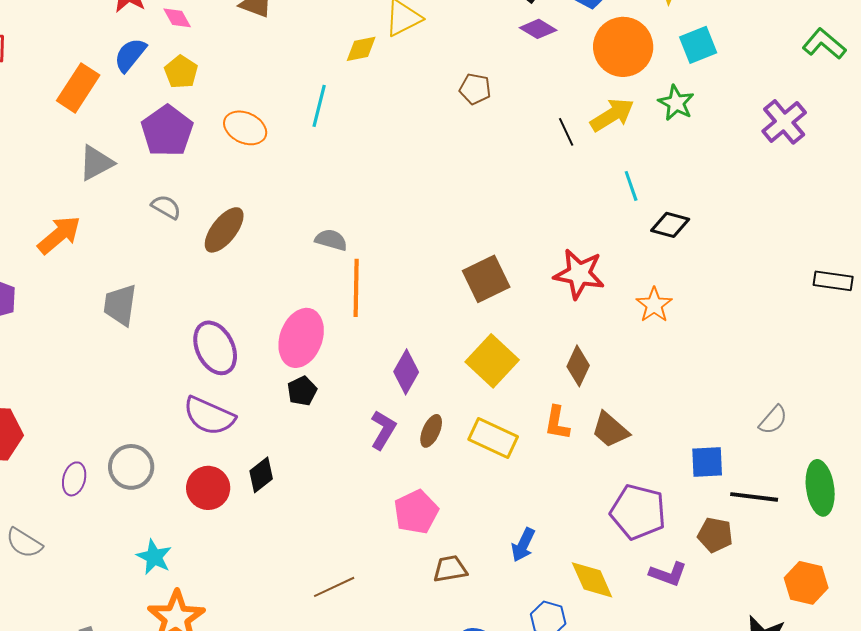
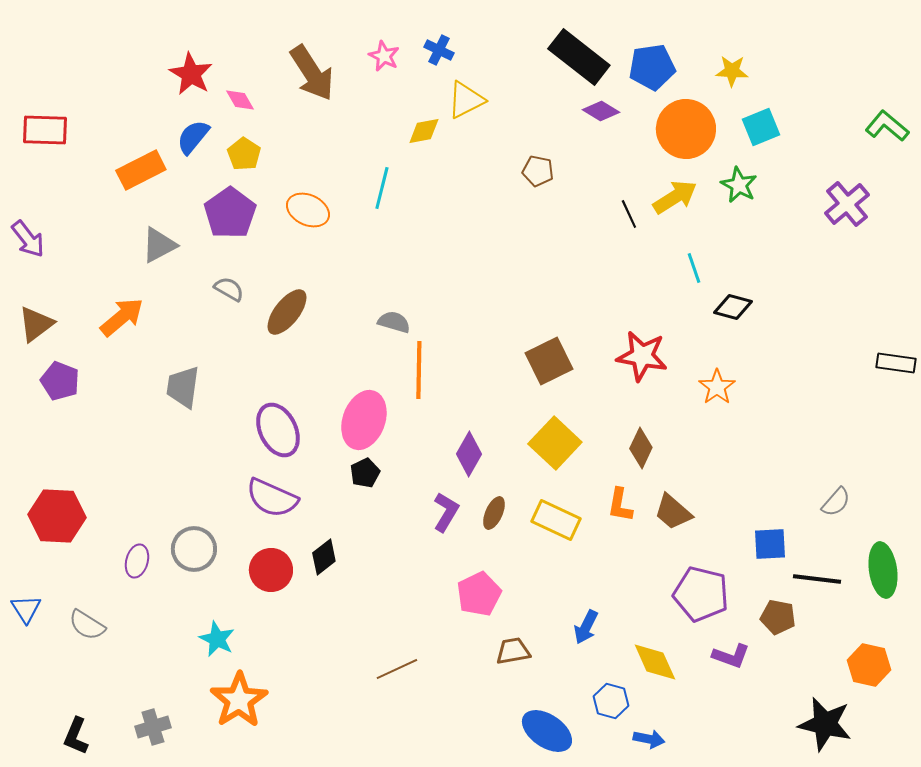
orange rectangle: (78, 88) -> (141, 170), turned 30

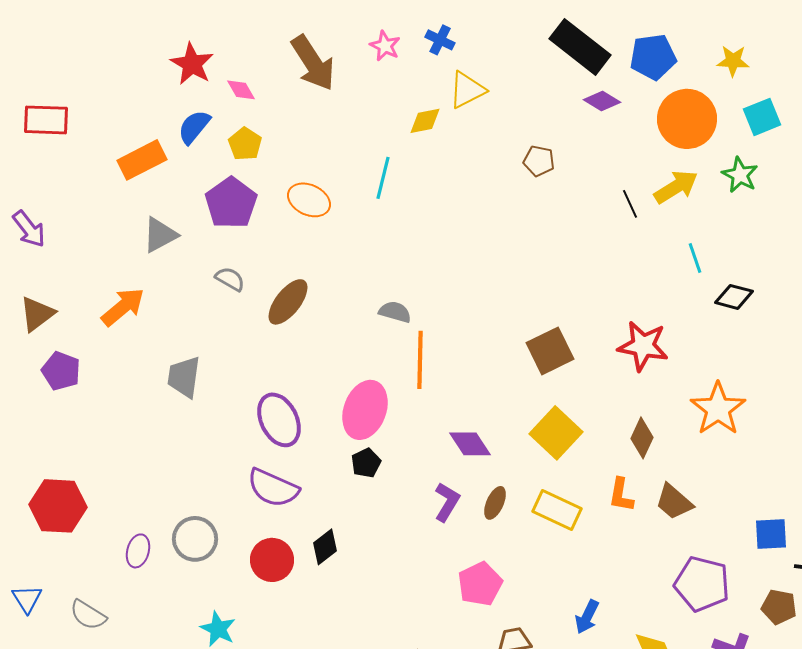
orange star: (717, 387) -> (718, 409), moved, size x1.5
purple diamond: (469, 454) -> (470, 444), turned -63

